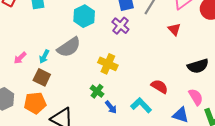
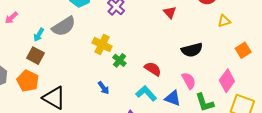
pink arrow: (20, 58) -> (11, 18), moved
green cross: (97, 91) -> (119, 60), moved
orange pentagon: (35, 103) -> (28, 81), turned 30
cyan L-shape: (141, 105) -> (146, 93), moved

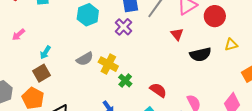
gray semicircle: (64, 26) -> (85, 59), moved, size x0.7
black semicircle: (192, 50) -> (200, 55), moved
brown square: (36, 56) -> (41, 73), turned 30

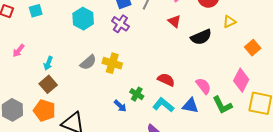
green cross: (125, 81) -> (137, 94), moved

